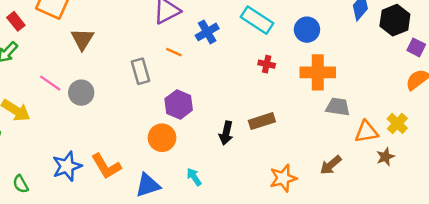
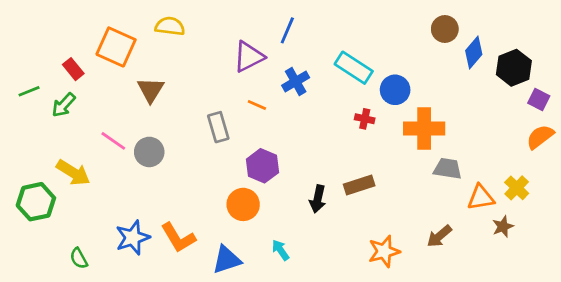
blue circle: (307, 30) -> (395, 90), moved

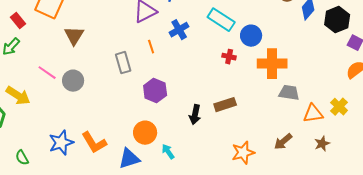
orange line: (257, 105) -> (151, 47), turned 48
orange circle: (243, 204) -> (145, 133), moved
brown star: (503, 227) -> (322, 144), moved

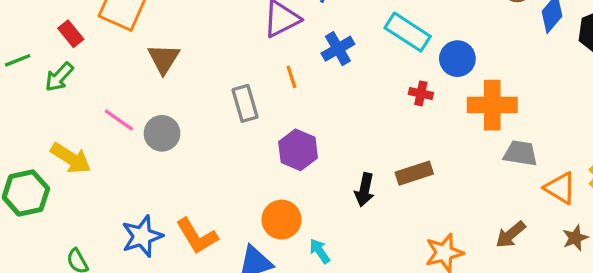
orange triangle: (313, 114) -> (560, 188), turned 40

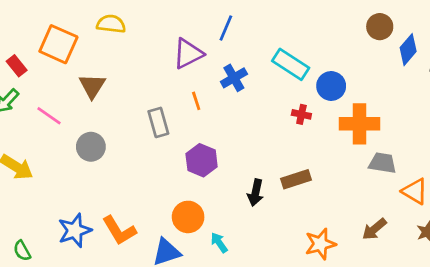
pink line: (119, 120) -> (49, 116), moved

